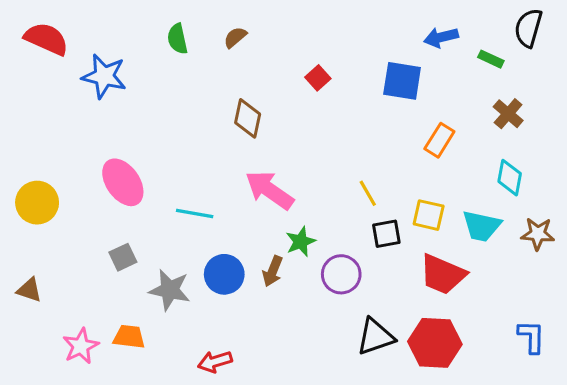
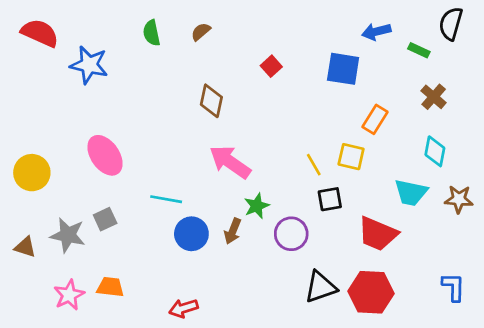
cyan line: (195, 213) -> (166, 199), moved
yellow square: (429, 215) -> (351, 157), moved
gray star: (170, 290) -> (68, 235), moved

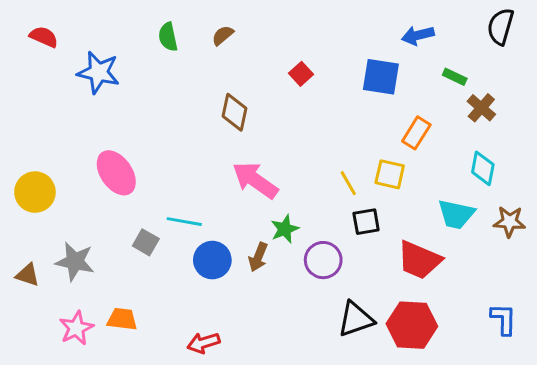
red semicircle: (40, 33) -> (44, 37), size x0.7
green rectangle: (419, 50) -> (455, 77), moved
gray square: (105, 219) -> (146, 242), moved, turned -35

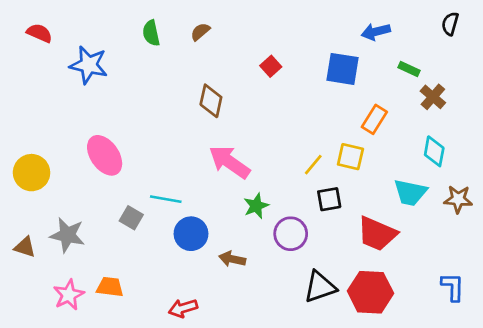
black semicircle: (501, 27) -> (450, 24), size x0.7
yellow line: (348, 183) -> (313, 165), turned 70
brown arrow: (258, 257) -> (232, 259), moved, turned 80

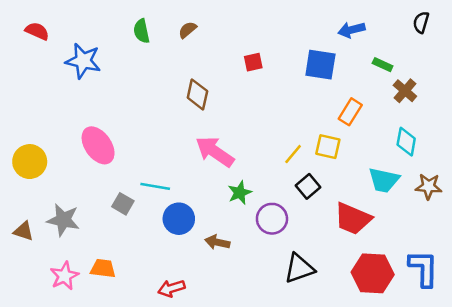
red square: (271, 66) -> (253, 62), turned 30
black square: (329, 199) -> (308, 186), turned -30
blue L-shape: (453, 287) -> (424, 268), size x1.4
red hexagon: (370, 292) -> (373, 273), moved

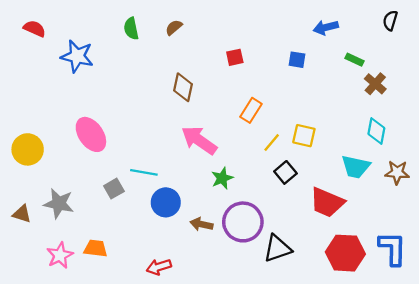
blue square: (320, 65) -> (297, 60), size x0.6
orange rectangle: (350, 112) -> (251, 110), moved
gray square: (123, 204) -> (114, 189), turned 30
purple circle: (272, 219) -> (243, 222), moved, size x1.4

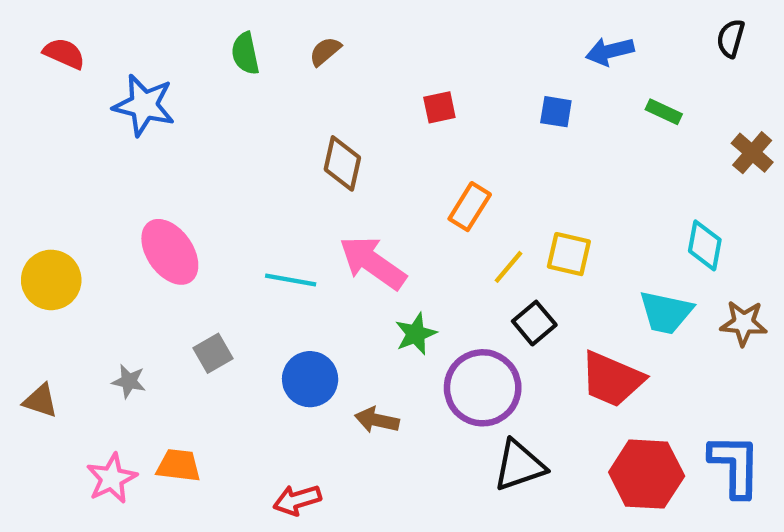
brown cross: (375, 84) -> (752, 153), moved
cyan line: (144, 172) -> (291, 280), moved
gray star: (59, 204) -> (129, 381), moved, size x0.6
purple circle: (243, 222) -> (483, 388), moved

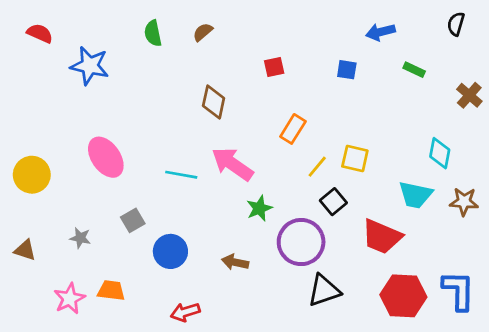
blue circle: (310, 379) -> (170, 251), moved

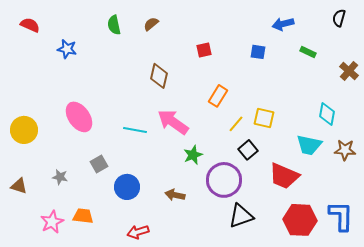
blue star: (90, 66) -> (67, 49), size x0.7

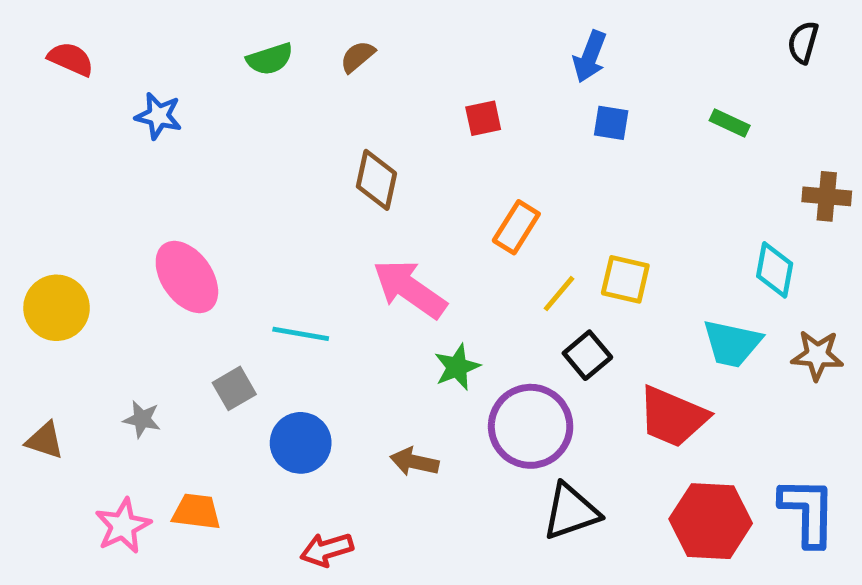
blue arrow: (283, 24) -> (590, 57), moved, turned -55
green semicircle: (114, 25) -> (270, 59), turned -96
brown cross: (349, 71) -> (827, 196), moved, turned -36
cyan line: (135, 130) -> (301, 334), moved

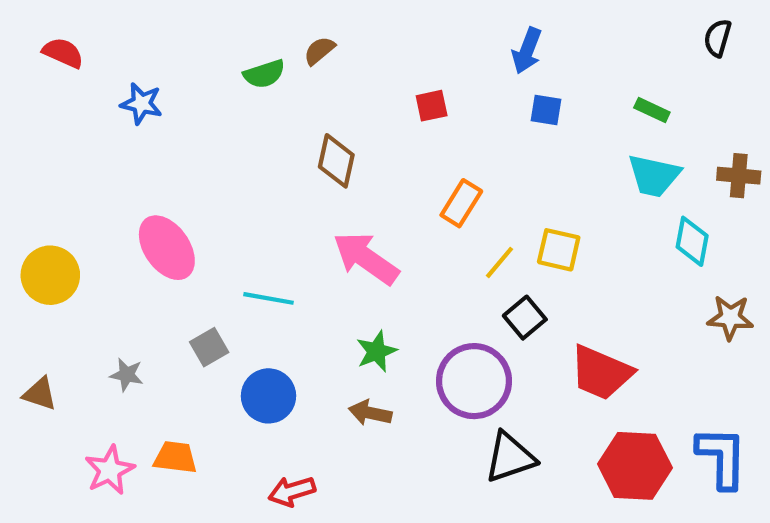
green semicircle: (270, 59) -> (264, 74), moved
cyan trapezoid: (732, 343) -> (654, 176), moved
green star: (457, 367) -> (377, 351), moved

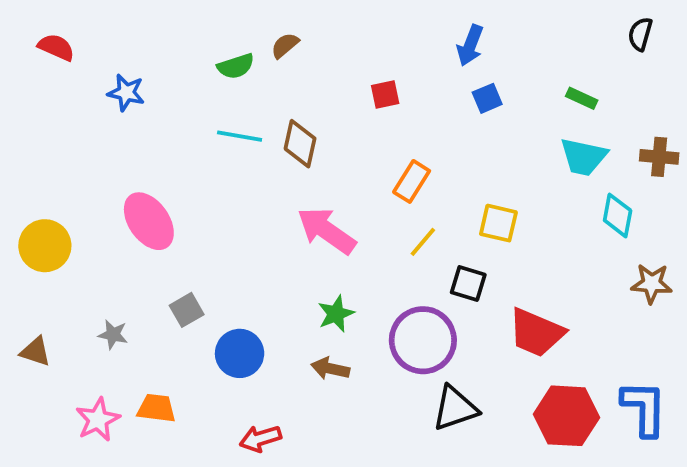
blue square: (546, 110) -> (487, 98), turned -32
yellow line: (499, 262) -> (423, 242), moved
cyan line: (268, 298) -> (240, 136), moved
black square: (525, 318) -> (468, 284), turned -33

